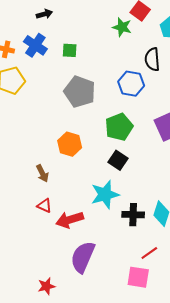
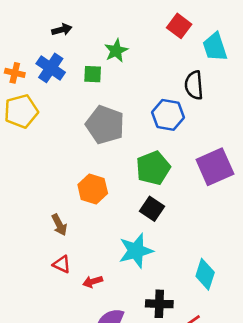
green star: (122, 27) -> (116, 51), moved, turned 30
black cross: (133, 215) -> (159, 304), moved
red arrow: (70, 220) -> (93, 282), size x0.6

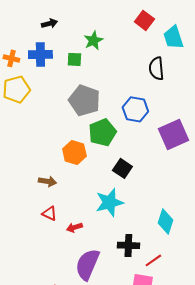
blue cross: (51, 68) -> (40, 54), turned -35
blue hexagon: (168, 115) -> (135, 109), moved
green pentagon: (153, 168) -> (102, 132), moved
brown arrow: (59, 225) -> (47, 181), turned -54

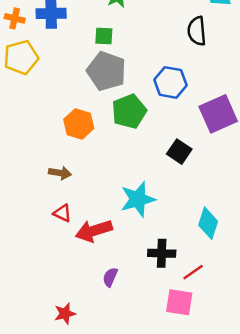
green square: (74, 59) -> (104, 36), moved
orange hexagon: (74, 152) -> (79, 124), moved
black square: (122, 168) -> (179, 152), moved
red arrow: (74, 227) -> (94, 231), size x1.8
purple semicircle: (87, 264) -> (110, 277), size x0.5

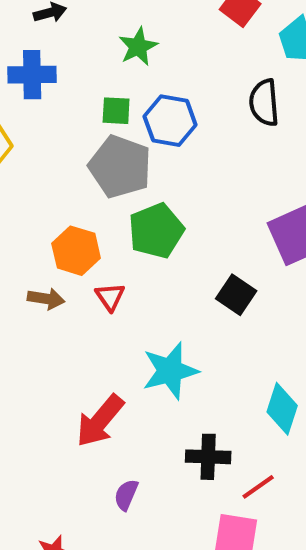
blue hexagon: (170, 82) -> (170, 121), moved
brown arrow: (60, 173) -> (46, 299), moved
red triangle: (62, 213) -> (110, 297), moved, turned 30
red arrow: (94, 231) -> (100, 421), turned -33

